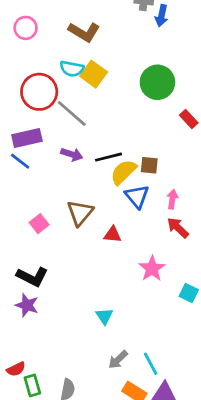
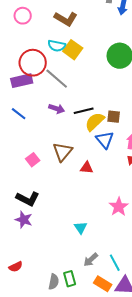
purple rectangle: (27, 138) -> (22, 81), moved
pink star: (152, 269) -> (119, 207), moved
green rectangle: (32, 385) -> (70, 279), moved

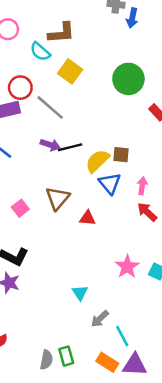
brown L-shape: (66, 19) -> (61, 33), turned -35
cyan semicircle: (57, 46) -> (40, 52), moved, turned 30
red circle: (33, 63) -> (20, 88), size x0.7
black line: (84, 111) -> (70, 147), moved
gray arrow: (91, 260) -> (100, 319), moved

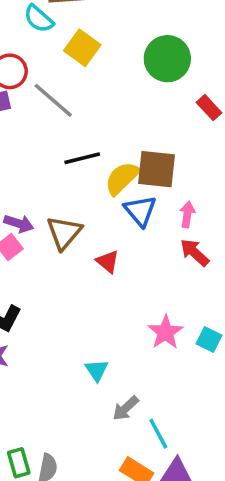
purple arrow: (50, 145) -> (19, 224), moved
brown square: (121, 155) -> (156, 169), size x1.6
red triangle: (87, 218) -> (108, 262), turned 35
green rectangle: (66, 356) -> (19, 463), moved

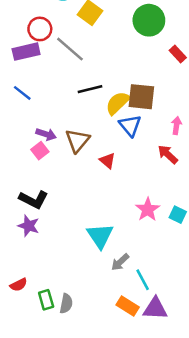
pink arrow: (187, 214) -> (176, 126), moved
cyan triangle: (97, 370) -> (100, 236), size x1.6

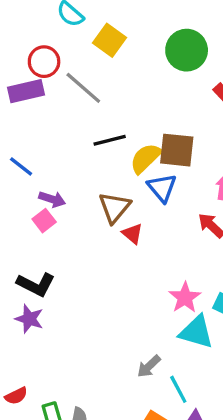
blue line: (22, 93) -> (21, 166), moved
brown triangle: (77, 141) -> (114, 207), moved
cyan triangle: (100, 236) -> (196, 332), moved, turned -40

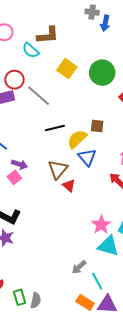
yellow square: (110, 40) -> (67, 69), moved
brown square: (177, 150) -> (97, 126), moved, size x0.6

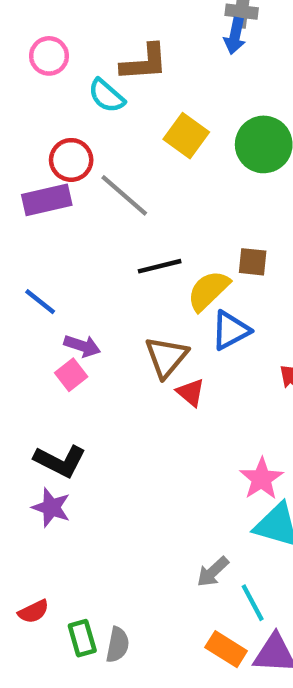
blue arrow: (105, 23) -> (235, 36), moved
blue triangle: (87, 157) -> (231, 330), turned 42

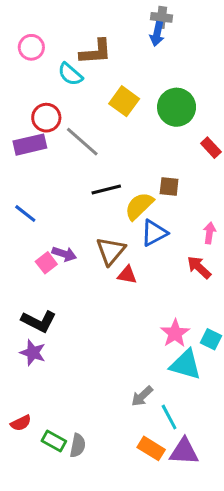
purple arrow: (82, 346) -> (64, 254), moved
red triangle: (191, 392) -> (127, 275), turned -30
green rectangle: (82, 638) -> (54, 441), turned -45

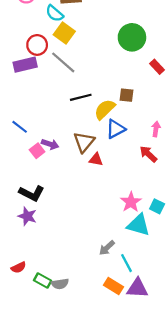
yellow square: (124, 101) -> (64, 33), moved
blue line: (25, 213) -> (20, 127), moved
gray semicircle: (78, 445) -> (60, 284), turned 70

